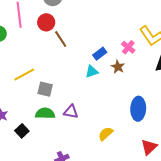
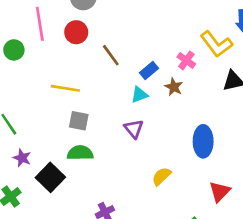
brown line: (61, 39) -> (111, 55), moved
yellow line: (24, 74) -> (65, 88), moved, turned 40
purple triangle: (71, 112) -> (134, 129), moved, turned 42
black square: (22, 131) -> (50, 177), size x1.5

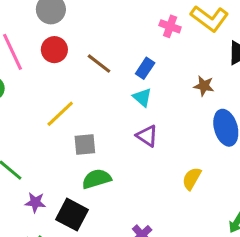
pink cross: (186, 60) -> (170, 26), moved
brown star: (174, 87) -> (204, 86), moved
yellow line: (65, 88) -> (60, 114), turned -36
cyan triangle: (139, 95) -> (142, 97), turned -42

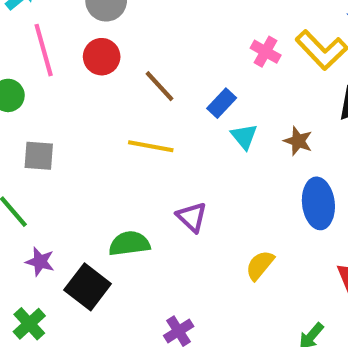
cyan triangle: (142, 97) -> (244, 137), moved
yellow line: (60, 114) -> (151, 146), moved, turned 44
purple triangle: (147, 136) -> (192, 217), moved
gray square: (85, 144) -> (39, 156), moved

